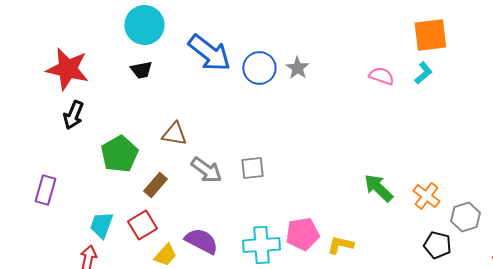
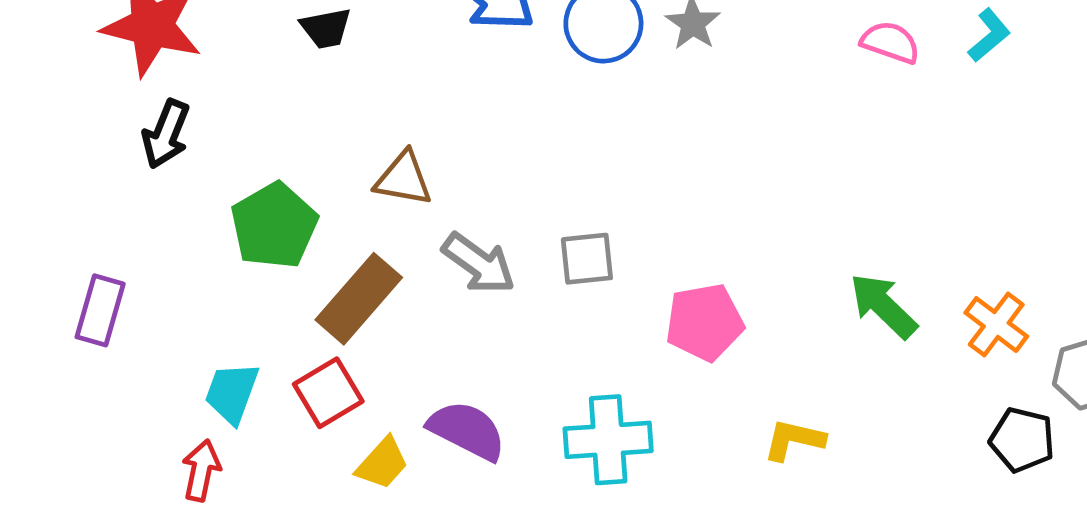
brown rectangle: (155, 185) -> (359, 299), size x1.5
pink pentagon: (302, 234) -> (705, 322), moved

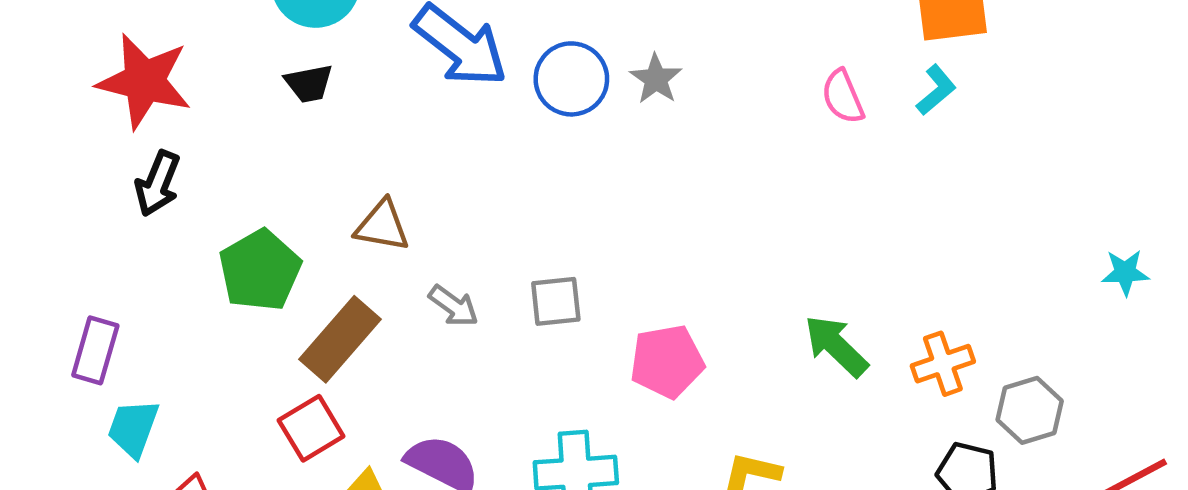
pink semicircle: (890, 42) -> (843, 97), turned -132
gray arrow: (479, 263) -> (453, 306), size x0.7
orange cross: (996, 325) -> (943, 364), turned 34
cyan trapezoid: (232, 393) -> (133, 428), moved

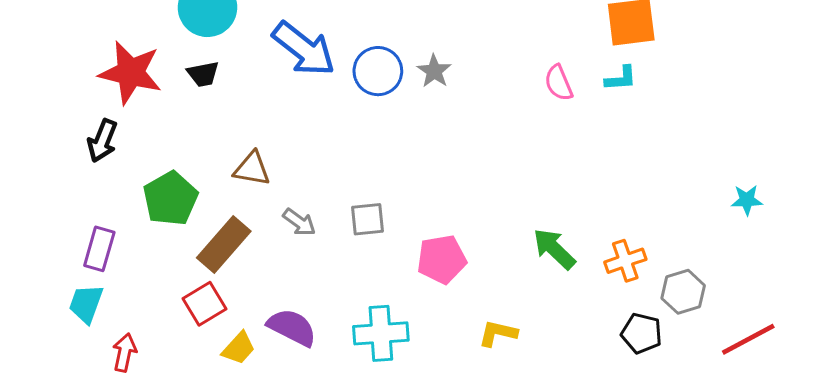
red star: (144, 81) -> (130, 73), moved
cyan L-shape: (936, 90) -> (621, 78), turned 36
purple rectangle: (95, 350) -> (99, 249), moved

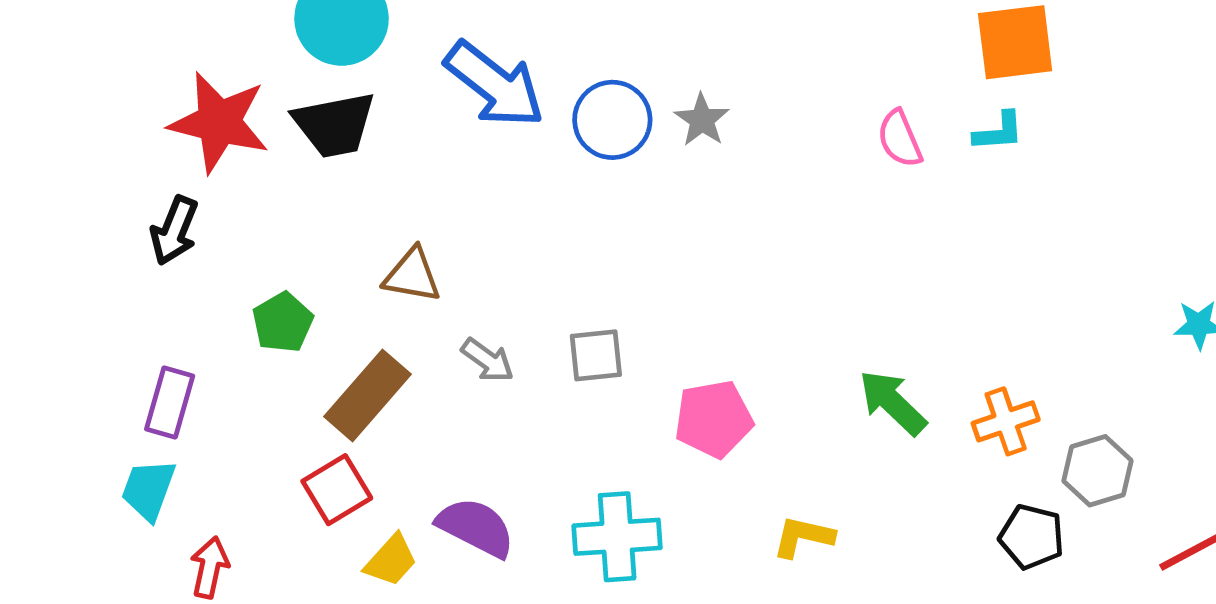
black trapezoid: (203, 74) -> (334, 125), size x1.6
green pentagon: (170, 199) -> (283, 322), size x0.7

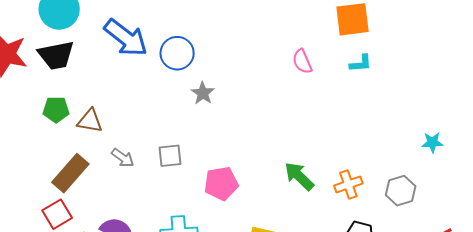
gray star: (702, 120) -> (203, 93), moved
cyan L-shape: (999, 132) -> (361, 63), moved
green pentagon: (283, 322) -> (56, 110), moved, turned 30
gray hexagon: (1098, 471) -> (401, 191), moved

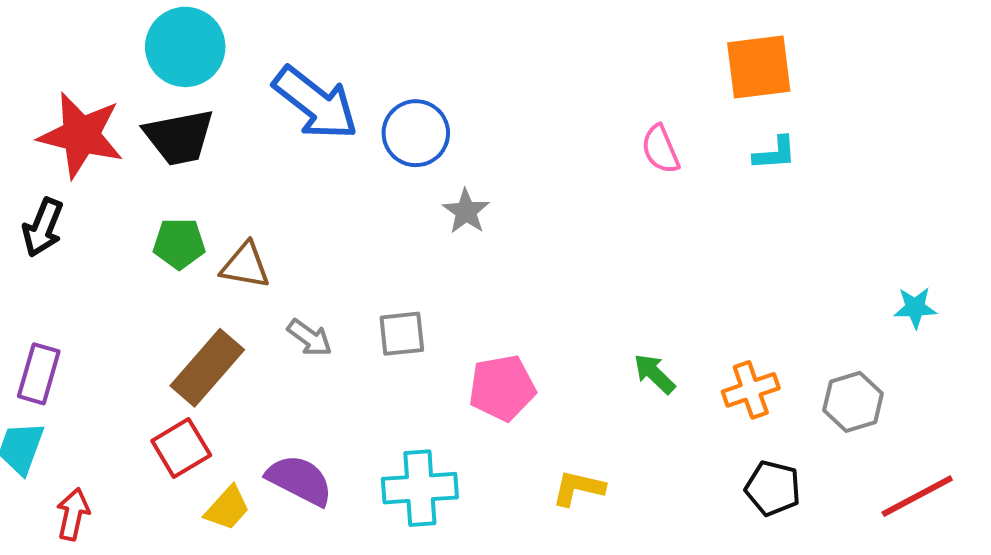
green arrow: (299, 176) -> (654, 374), size x0.7

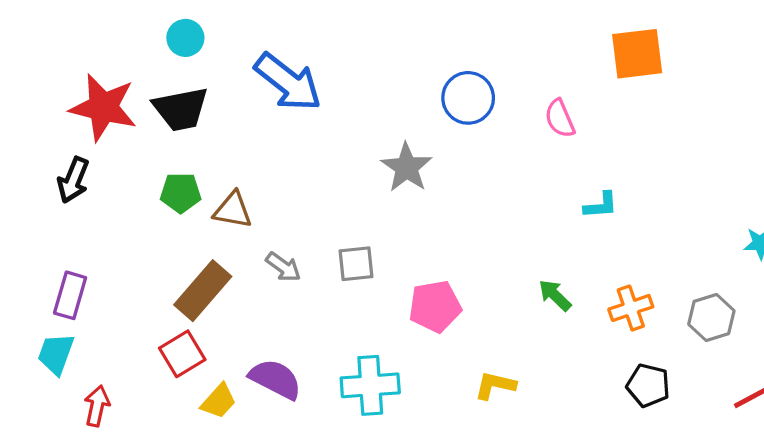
cyan circle: (185, 47) -> (185, 38), size x0.6
blue circle: (416, 133) -> (468, 98), moved
cyan L-shape: (775, 153) -> (601, 205), moved
gray star: (466, 211) -> (407, 167), size x1.4

